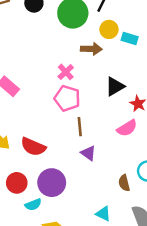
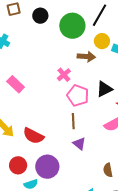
pink pentagon: (67, 98) -> (78, 96), moved

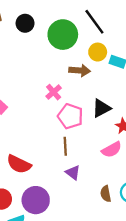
black line: (100, 15) -> (94, 22), turned -65
brown semicircle: (108, 170) -> (106, 194), moved

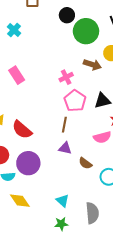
black circle: (25, 23) -> (67, 15), moved
purple triangle: (73, 173) -> (65, 148), turned -40
brown semicircle: (106, 194) -> (85, 163), moved, turned -56

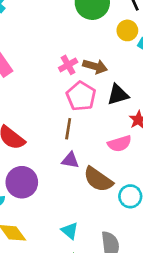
brown arrow: (92, 65) -> (95, 66), moved
brown semicircle: (85, 163) -> (98, 179), size x1.6

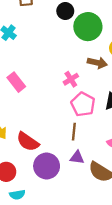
brown arrow: (95, 66) -> (97, 63), moved
purple circle: (22, 182) -> (47, 166), moved

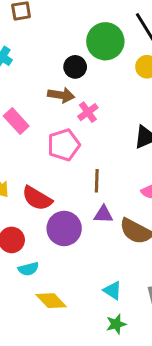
black circle: (65, 11) -> (75, 67), moved
brown arrow: (97, 63) -> (61, 95), moved
pink pentagon: (83, 104) -> (64, 145), moved, turned 30

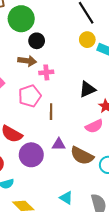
green circle: (105, 41) -> (21, 19), moved
pink cross: (88, 112) -> (46, 72), turned 32
brown line: (97, 181) -> (51, 112), moved

